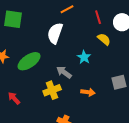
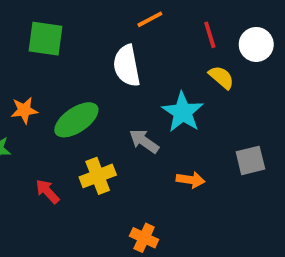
white semicircle: (55, 33) -> (127, 66), turned -30
cyan star: (84, 57) -> (183, 112), size x1.5
yellow cross: (52, 90) -> (98, 176), moved

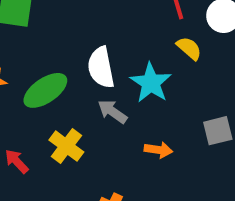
white semicircle: (127, 66) -> (101, 67), moved
yellow cross: (98, 176) -> (66, 146), turned -32

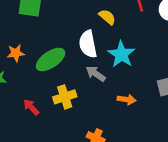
yellow semicircle: (189, 48) -> (107, 17), moved
yellow cross: (66, 146) -> (65, 97), turned 35

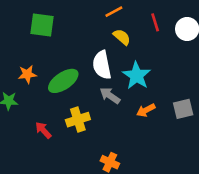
orange arrow: (127, 99) -> (146, 110), moved, turned 144

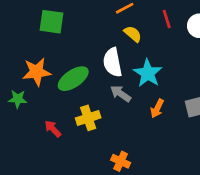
orange star: (27, 74) -> (37, 72), size x1.5
orange arrow: (146, 110) -> (157, 108), turned -36

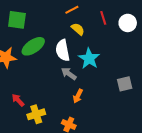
green ellipse: (73, 79) -> (33, 46), moved
orange arrow: (157, 108) -> (78, 96), moved
yellow cross: (88, 118) -> (36, 114), moved

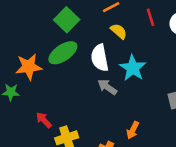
green square: (17, 20) -> (67, 20), moved, turned 36
orange arrow: (78, 96) -> (133, 130), moved

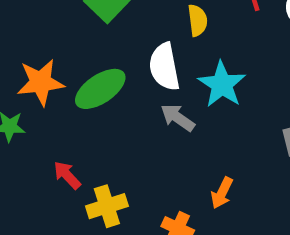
yellow semicircle: (119, 31) -> (198, 20), turned 42
green ellipse: (63, 53) -> (100, 89), moved

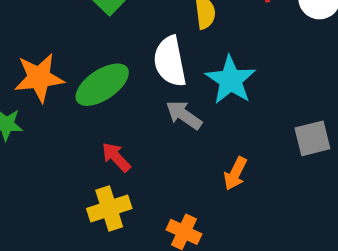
red arrow: (67, 175) -> (116, 157), moved
orange arrow: (222, 193) -> (235, 173), moved

